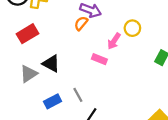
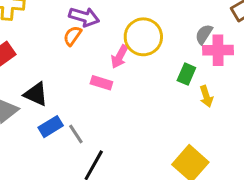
yellow circle: (132, 28) -> (143, 37), size x1.6
blue rectangle: (53, 101) -> (51, 127), moved

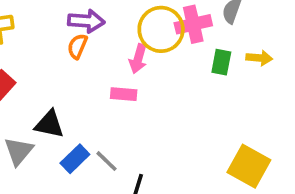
pink cross: (218, 50) -> (193, 24), moved
yellow arrow: (206, 96) -> (259, 58), moved, turned -55

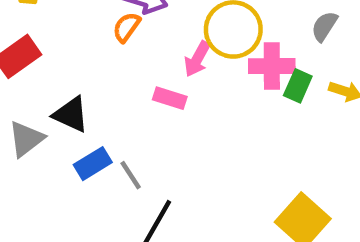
pink cross: (193, 24) -> (272, 66), moved

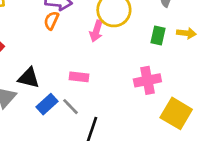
pink cross: (272, 66) -> (147, 80), moved
pink rectangle: (170, 98) -> (79, 77), moved

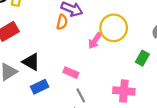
orange semicircle: (51, 21) -> (62, 22), turned 152
gray line: (71, 107) -> (81, 95), moved

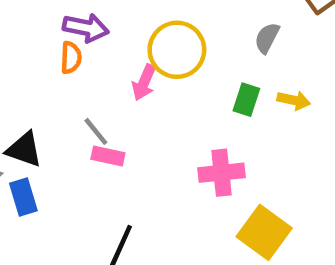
blue rectangle: (40, 87) -> (23, 197), moved, turned -70
gray line: (81, 95) -> (96, 131), moved

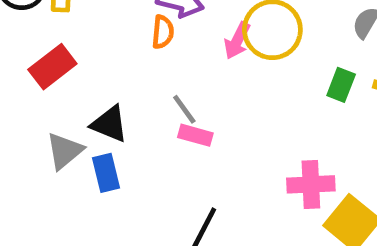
pink arrow: (144, 82) -> (237, 41), moved
pink cross: (222, 173) -> (311, 184), moved

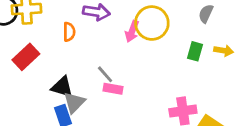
orange semicircle: (163, 32) -> (69, 32), moved
gray triangle: (65, 151) -> (74, 103), moved

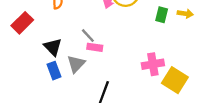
black triangle: (62, 87) -> (53, 47), turned 30
gray triangle: (74, 103) -> (76, 64), moved

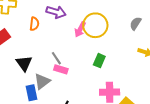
green rectangle: (162, 15) -> (99, 61), moved
blue rectangle: (54, 71) -> (31, 93), moved

